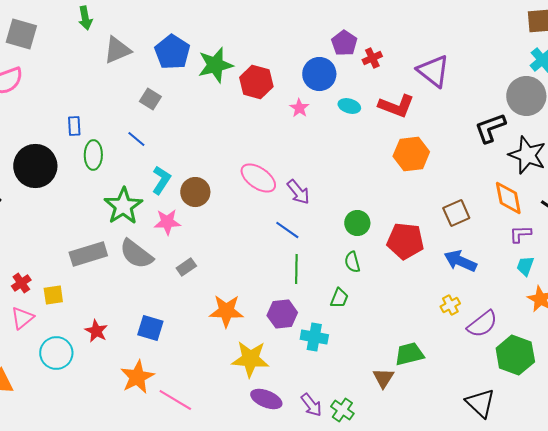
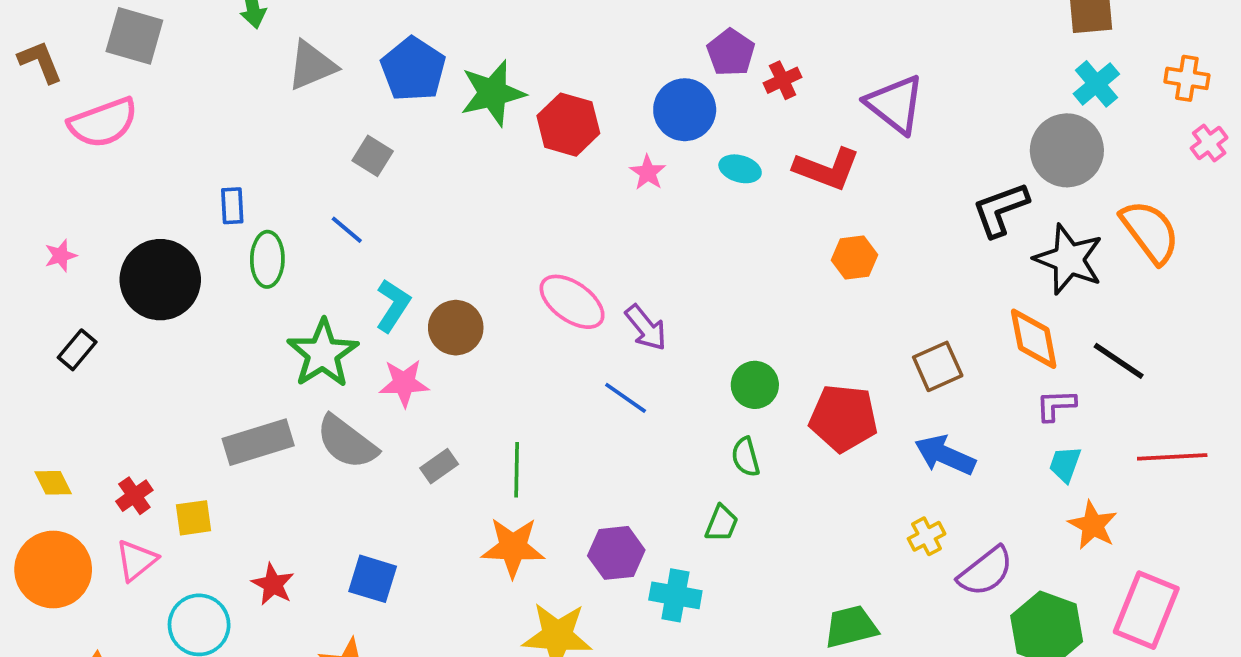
orange hexagon: (411, 154) -> (855, 257), size x0.7
green line: (296, 269) -> (517, 470), moved

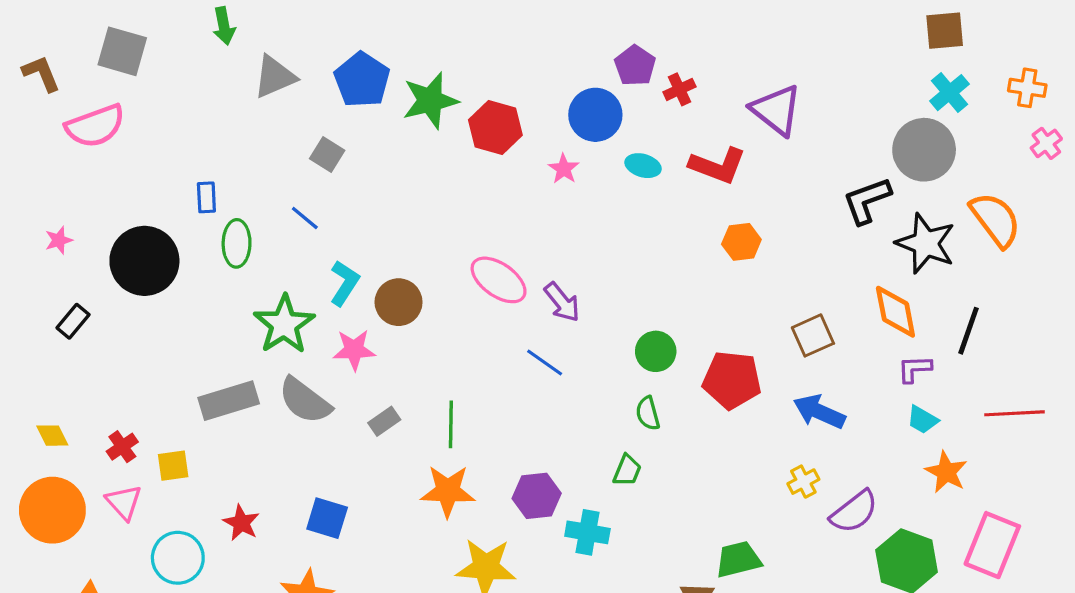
black line: (1119, 361) -> (968, 331), turned 75
cyan trapezoid: (1065, 464) -> (922, 420), turned -80
pink triangle: (136, 560) -> (124, 502), turned -33

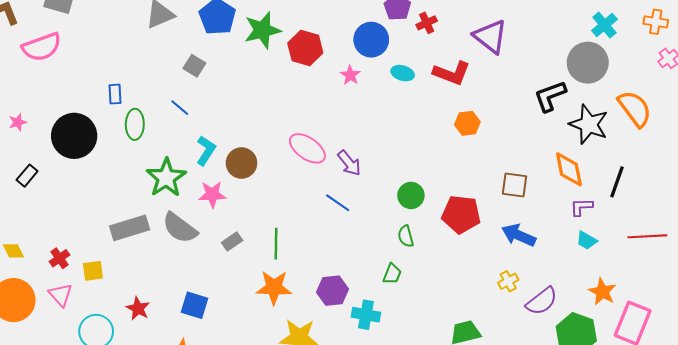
brown square: (813, 335) -> (514, 185), turned 32
orange star: (946, 472) -> (602, 292), moved

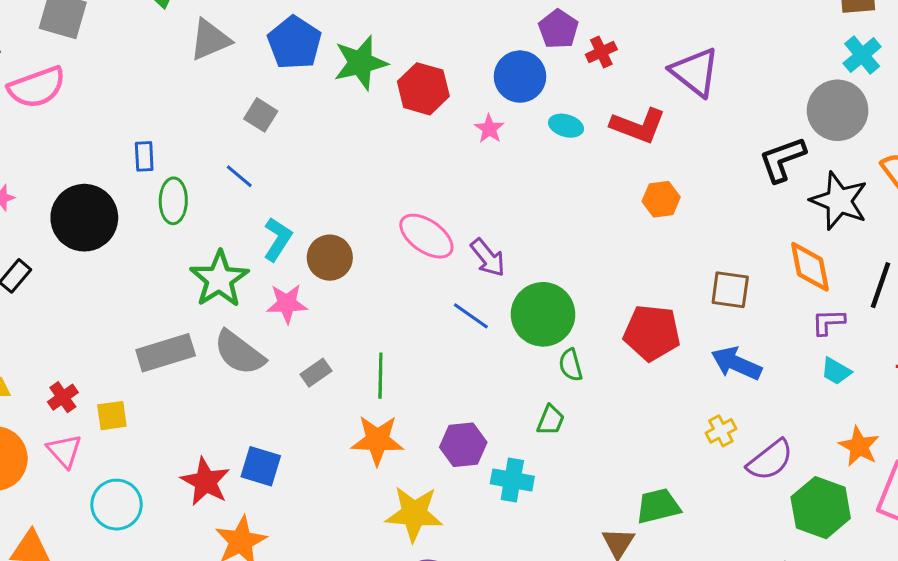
green circle: (411, 195) -> (543, 314), moved, size x1.6
red star: (138, 308) -> (206, 482), moved, size x1.4

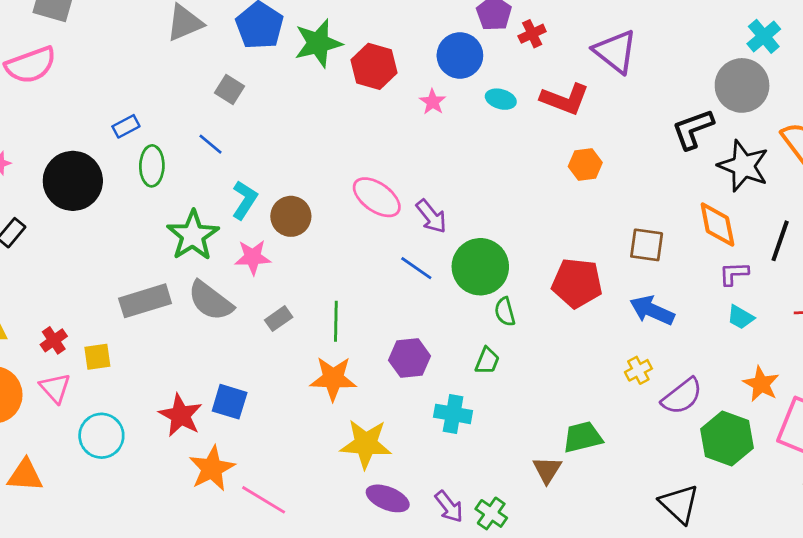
blue rectangle: (144, 156) -> (126, 126), turned 65
purple hexagon: (463, 445) -> (409, 358), moved

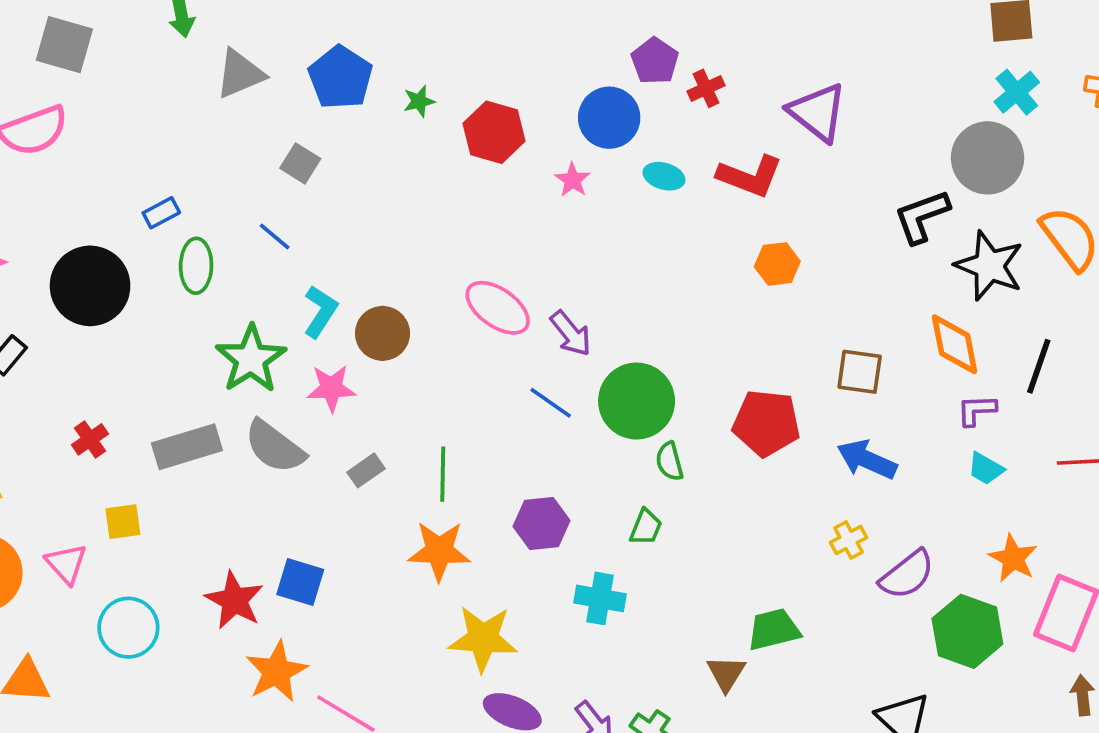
green star: (318, 43) -> (419, 101), size x0.5
red cross: (54, 340) -> (90, 439), moved

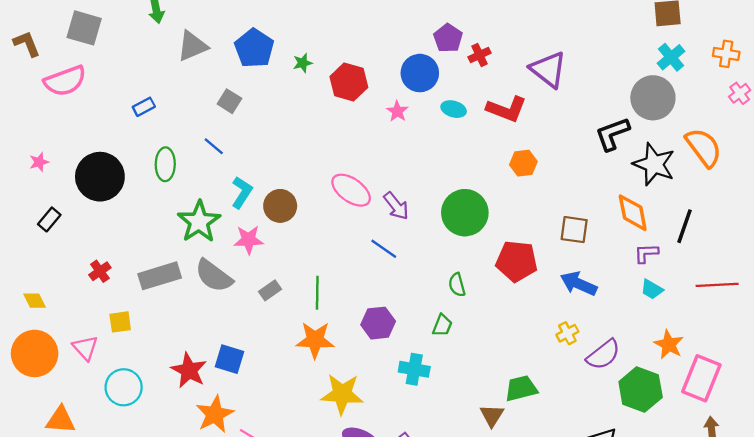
blue rectangle: (161, 213) -> (144, 107), moved
green circle: (637, 401) -> (465, 213), moved

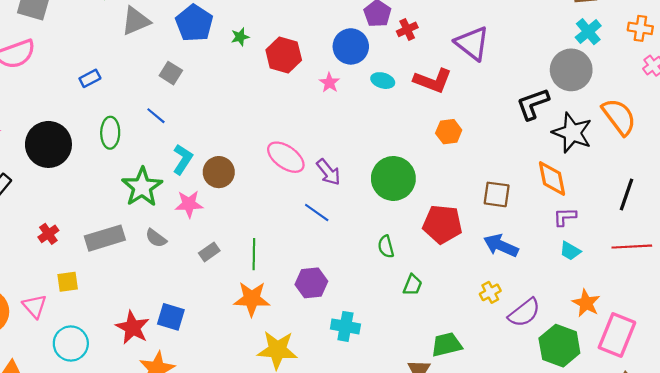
black line: (684, 226) -> (627, 194), moved
gray semicircle: (214, 276) -> (156, 238), size x0.6
green trapezoid: (442, 325) -> (413, 285), moved

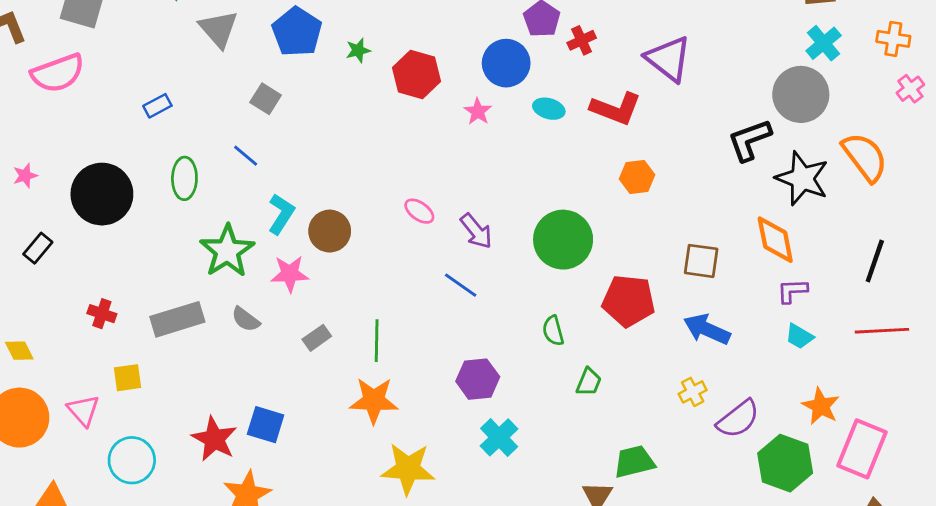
gray triangle: (136, 21) -> (219, 29), turned -48
pink ellipse: (286, 157) -> (419, 211), size x0.6
red cross: (48, 234) -> (102, 314), turned -36
purple hexagon: (311, 283) -> (478, 379), moved
cyan cross: (345, 326) -> (499, 437), turned 36

